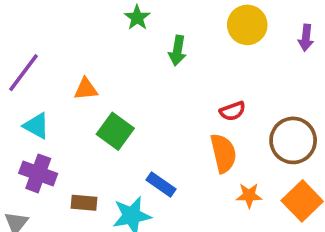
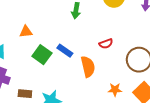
orange semicircle: (223, 153) -> (88, 67), moved
blue rectangle: (161, 184) -> (65, 51), moved

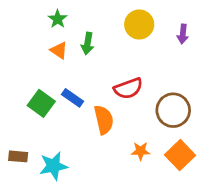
orange triangle: (26, 32) -> (59, 50), moved, turned 40
red semicircle: (106, 44) -> (128, 88), size x1.5

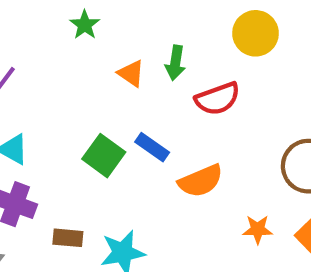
green star: (58, 19) -> (85, 25), moved
red semicircle: (128, 88) -> (218, 99), moved
orange semicircle: (104, 120) -> (201, 181), turned 80

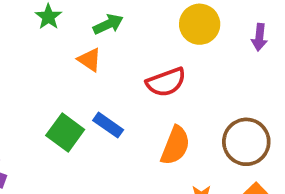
green arrow: (175, 63) -> (108, 24), moved, turned -124
orange semicircle: (201, 181) -> (175, 146), moved, turned -45

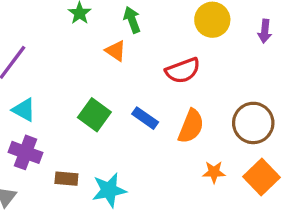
green arrow: (108, 24) -> (132, 20), turned -85
blue rectangle: (108, 125) -> (145, 118), moved

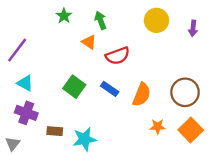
red semicircle: (183, 71) -> (118, 56), moved

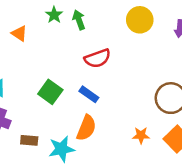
green star: (64, 16) -> (54, 15), moved
orange triangle: (89, 42) -> (19, 33), moved
orange semicircle: (142, 95) -> (86, 128), moved

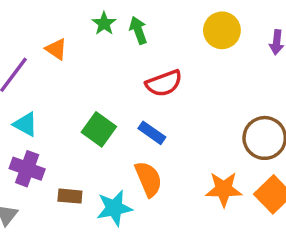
orange semicircle: (86, 128) -> (148, 179), turned -45
orange star: (141, 135) -> (224, 189), size x1.5

